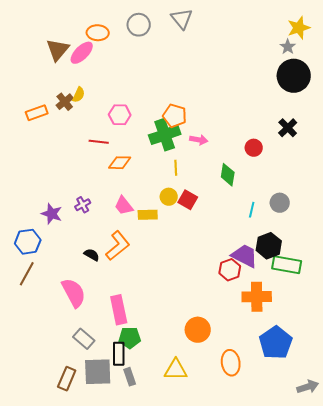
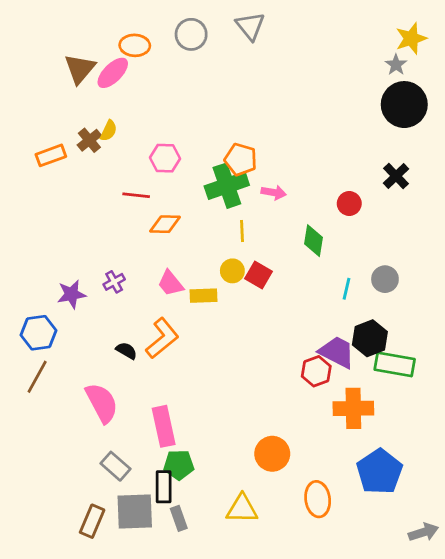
purple star: (52, 214) -> (71, 294), turned -30

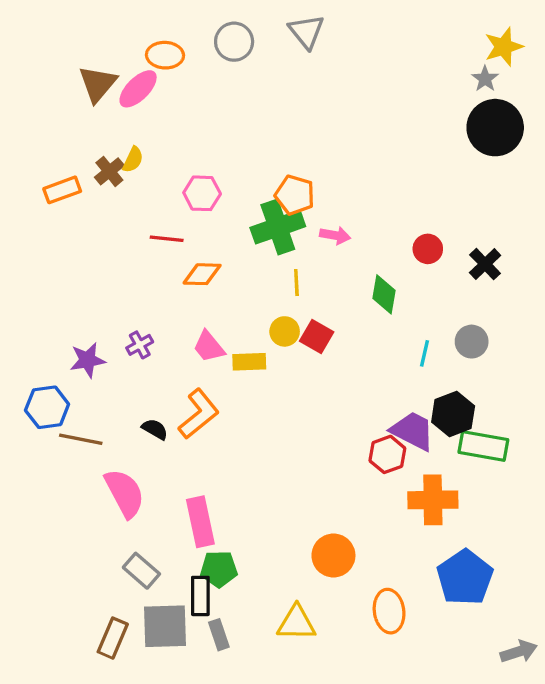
black cross: (396, 176) -> (485, 264), moved
brown line: (37, 377) -> (81, 439), moved, turned 72

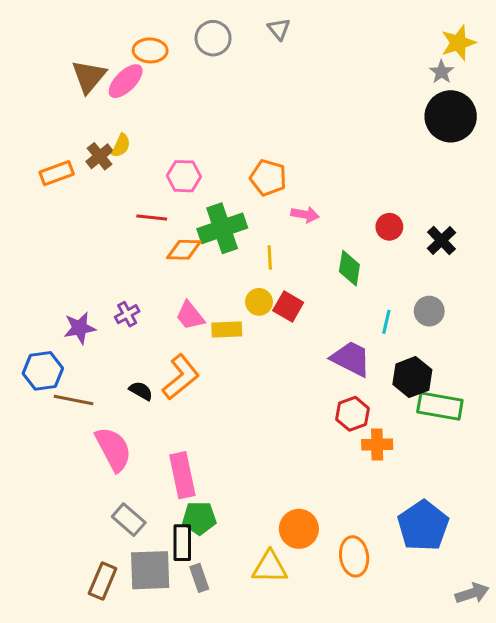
gray triangle: (306, 32) -> (279, 29), size x0.7
green cross: (278, 227) -> (222, 228), moved
purple trapezoid: (413, 431) -> (351, 359), moved
orange cross: (433, 500) -> (377, 444), moved, size x0.7
orange circle: (333, 556) -> (299, 529), moved

